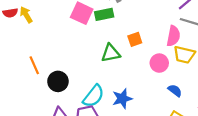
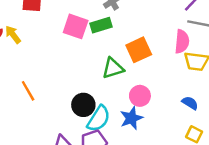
orange square: (135, 39) -> (139, 50), size x1.5
pink circle: (159, 63) -> (140, 96), moved
black circle: (58, 81) -> (83, 105), moved

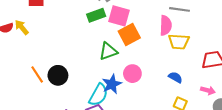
pink square: (76, 26) -> (119, 16), moved
black circle: (83, 105) -> (58, 75), moved
blue star: (131, 118) -> (112, 84), moved

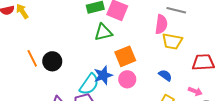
orange square: (129, 35) -> (125, 56), moved
green triangle: (108, 51) -> (103, 32), moved
pink circle: (132, 74) -> (127, 79), moved

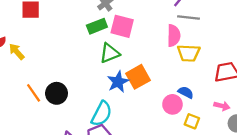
yellow arrow: (22, 11) -> (17, 52), moved
blue star: (103, 75) -> (118, 82), moved
pink circle: (127, 79) -> (172, 104), moved

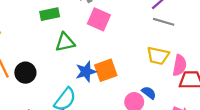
green rectangle: (97, 26) -> (50, 14), moved
pink semicircle: (174, 36) -> (180, 65), moved
green triangle: (110, 53) -> (65, 42), moved

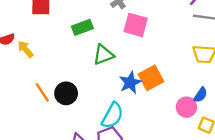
blue semicircle: (149, 93) -> (200, 95), turned 96

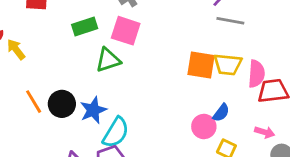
pink square: (136, 25) -> (126, 31), moved
orange square: (151, 78) -> (201, 65), moved, turned 35
blue star: (130, 83) -> (93, 110), moved

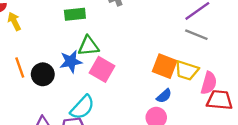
pink square: (126, 31) -> (102, 69), moved
blue star: (93, 110) -> (71, 61), moved
blue semicircle: (221, 113) -> (164, 96), moved

